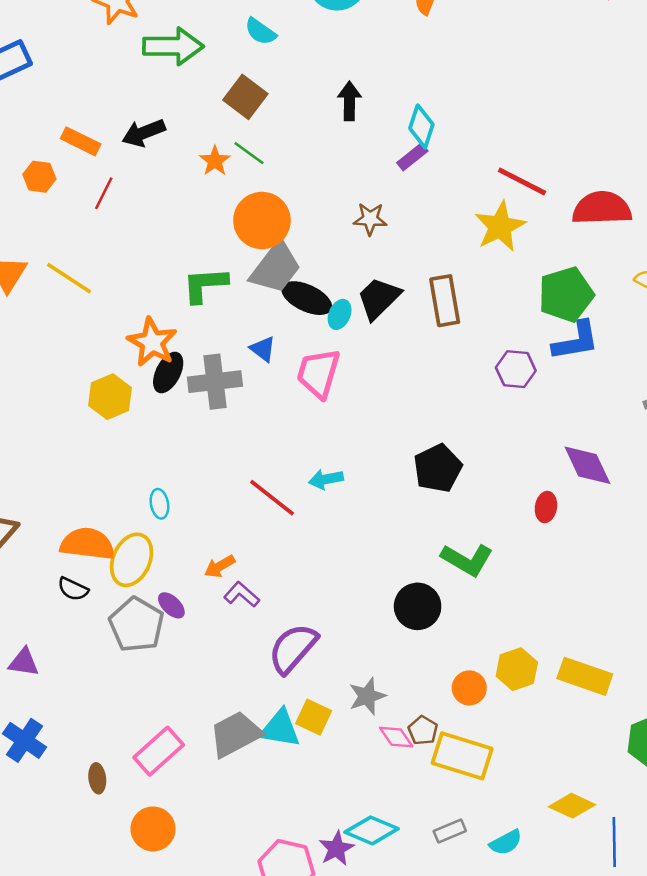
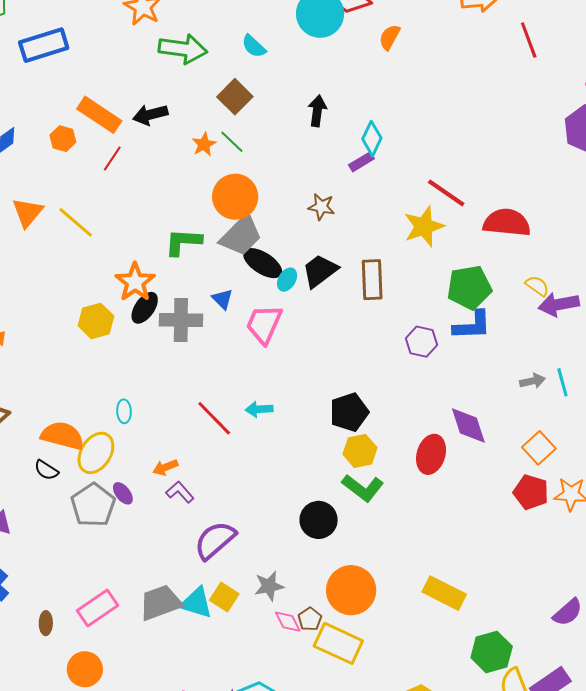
orange rectangle: (81, 141) -> (99, 115), size x1.4
red ellipse: (546, 507) -> (431, 454), size x1.6
yellow hexagon: (517, 669) -> (360, 451), moved
orange circle: (469, 688) -> (351, 590), size x1.8

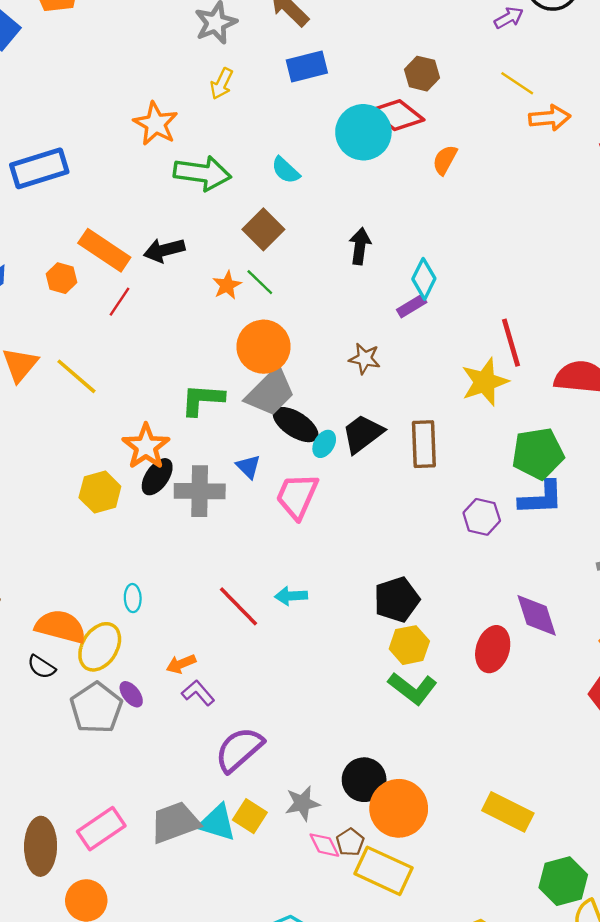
red line: (446, 193) -> (511, 343), turned 39
black circle: (319, 520) -> (364, 780), moved
brown ellipse: (46, 623) -> (41, 846), size x2.0

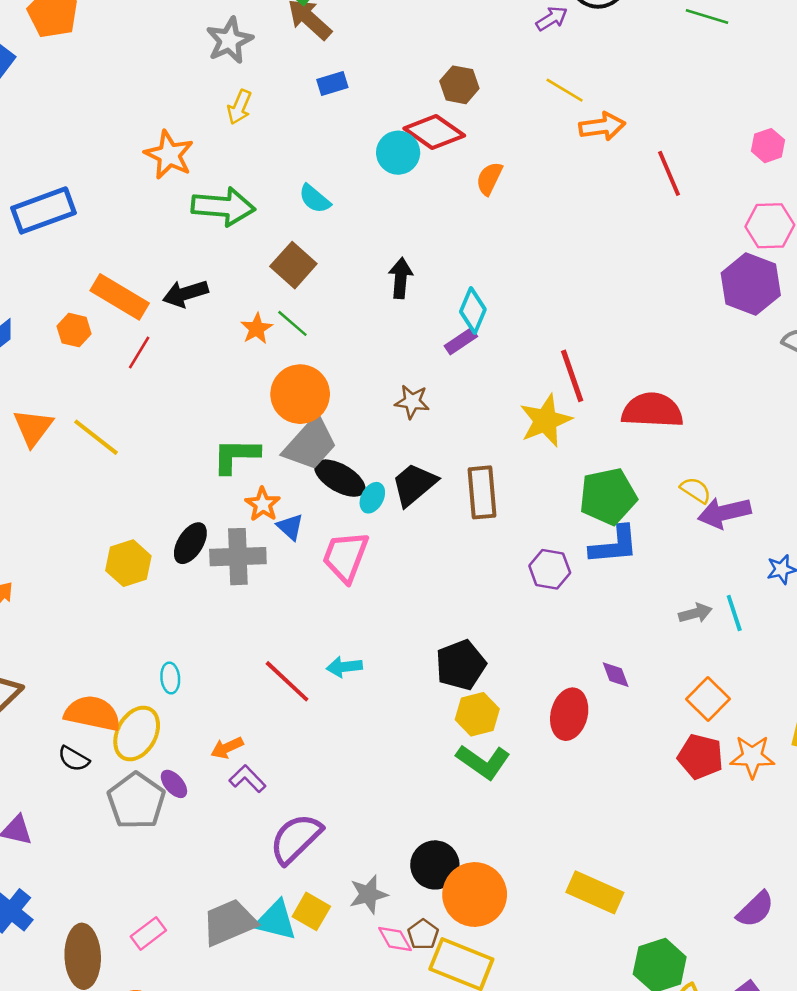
blue rectangle: (307, 67) -> (332, 84), size x0.7
cyan circle: (363, 132) -> (398, 153), size x0.7
orange star: (146, 446) -> (263, 504), moved, size x0.7
purple diamond: (537, 615) -> (616, 675), size x0.6
pink rectangle: (101, 829) -> (148, 933), size x0.7

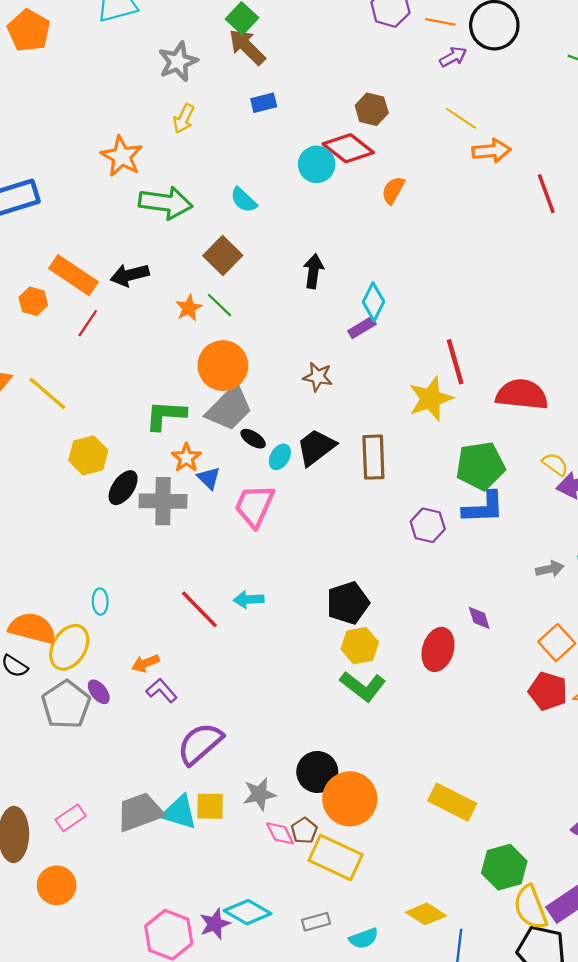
black ellipse: (340, 478) -> (253, 439), size x0.6
yellow hexagon: (128, 563) -> (88, 455), moved
yellow square: (311, 911) -> (210, 806), turned -32

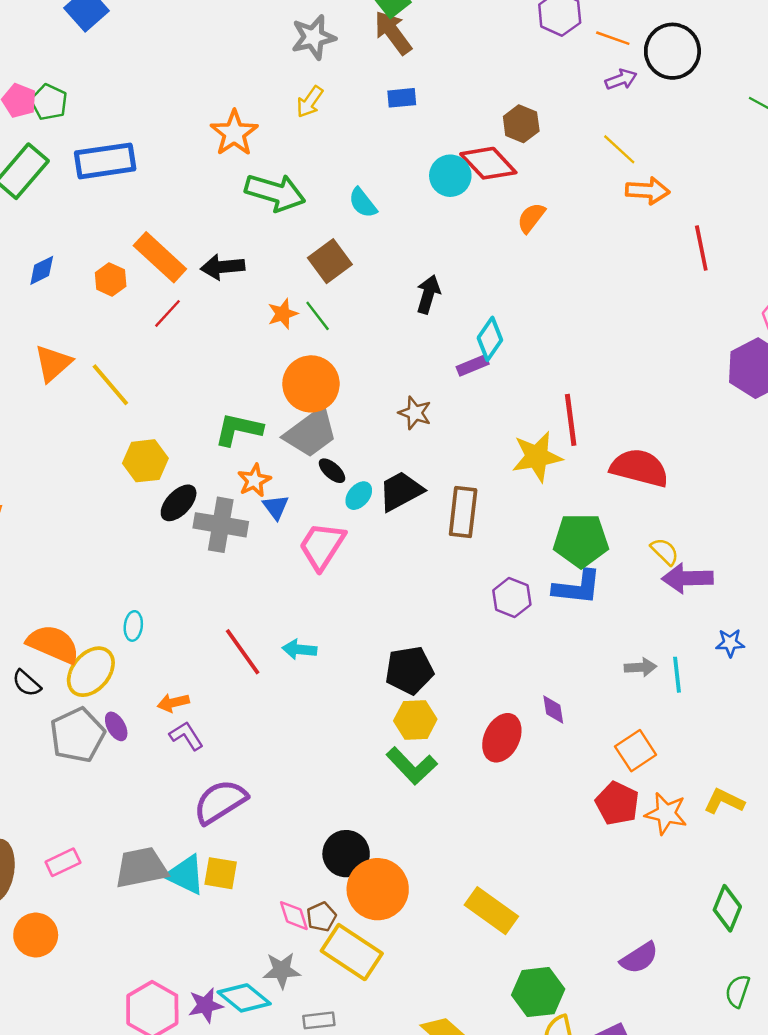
gray star: (259, 794) -> (282, 970), moved

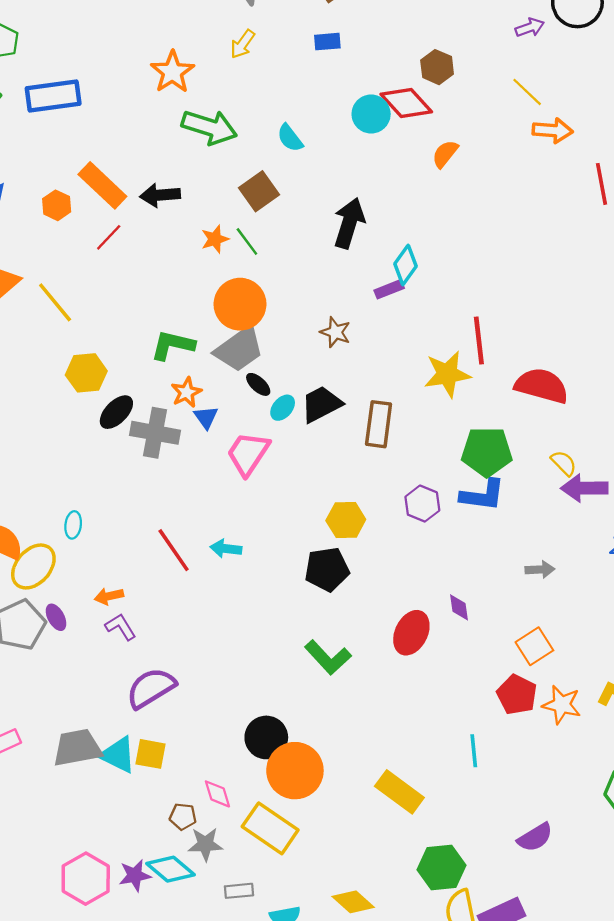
black arrow: (428, 294) -> (349, 223), size x1.4
cyan line: (677, 675) -> (474, 751), moved
yellow hexagon: (415, 720) -> (346, 520), moved
brown pentagon: (321, 917) -> (183, 817), moved, turned 30

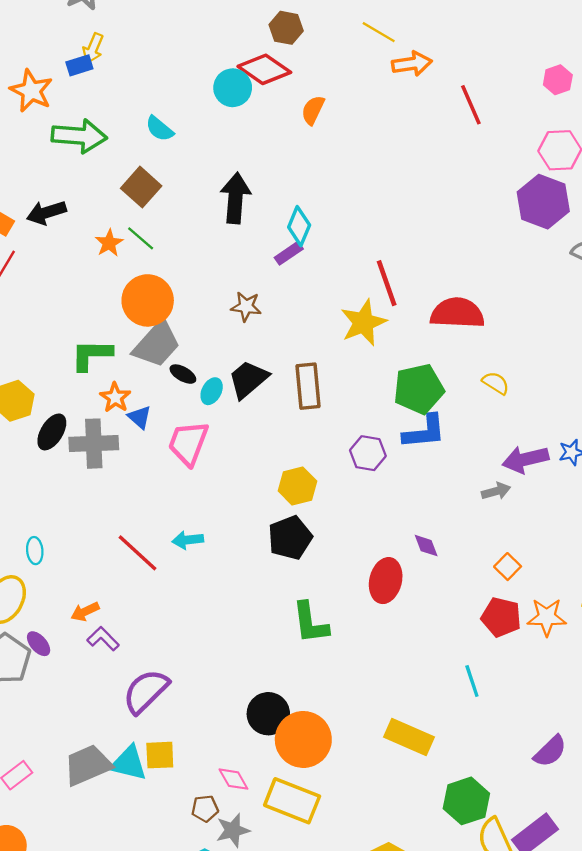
blue rectangle: (327, 42) -> (79, 65), moved
purple arrow: (584, 488) -> (525, 459), moved
orange square: (534, 646) -> (508, 567), size x0.7
green L-shape: (328, 657) -> (310, 623), turned 48

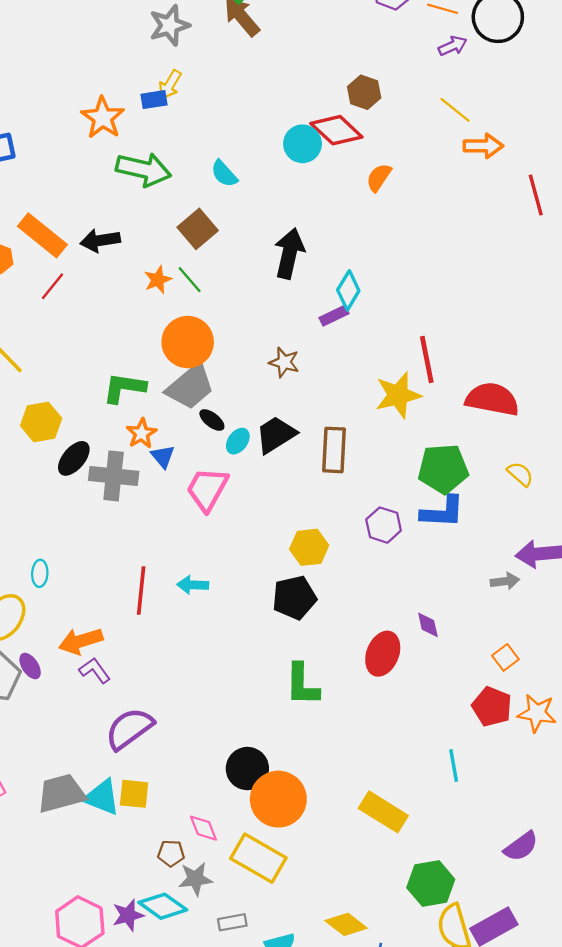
red line: (137, 553) -> (141, 590), turned 45
orange arrow: (85, 612) -> (81, 641), size x1.5

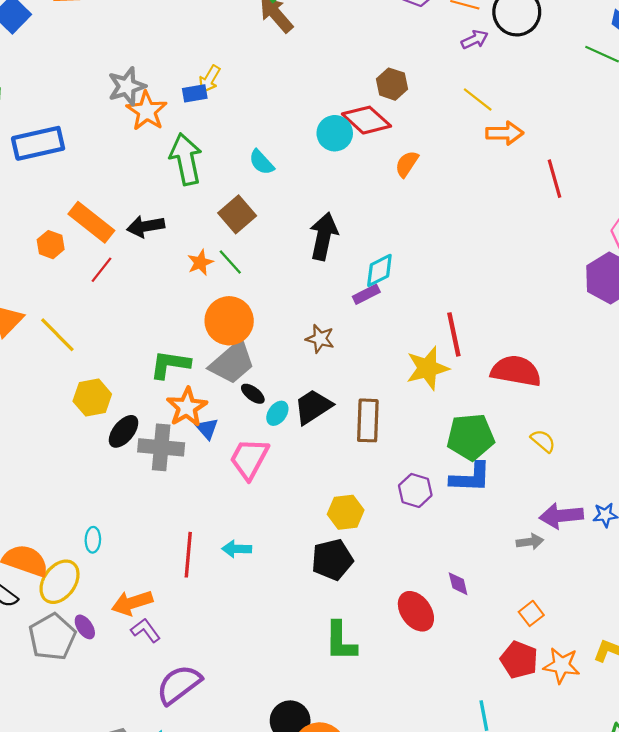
gray star: (169, 25) -> (127, 86), moved
green arrow: (144, 169) -> (186, 159), turned -114
cyan diamond: (348, 290) -> (379, 270), turned 33
orange star: (142, 433) -> (187, 407), size x1.4
red ellipse: (383, 654) -> (416, 611), turned -57

